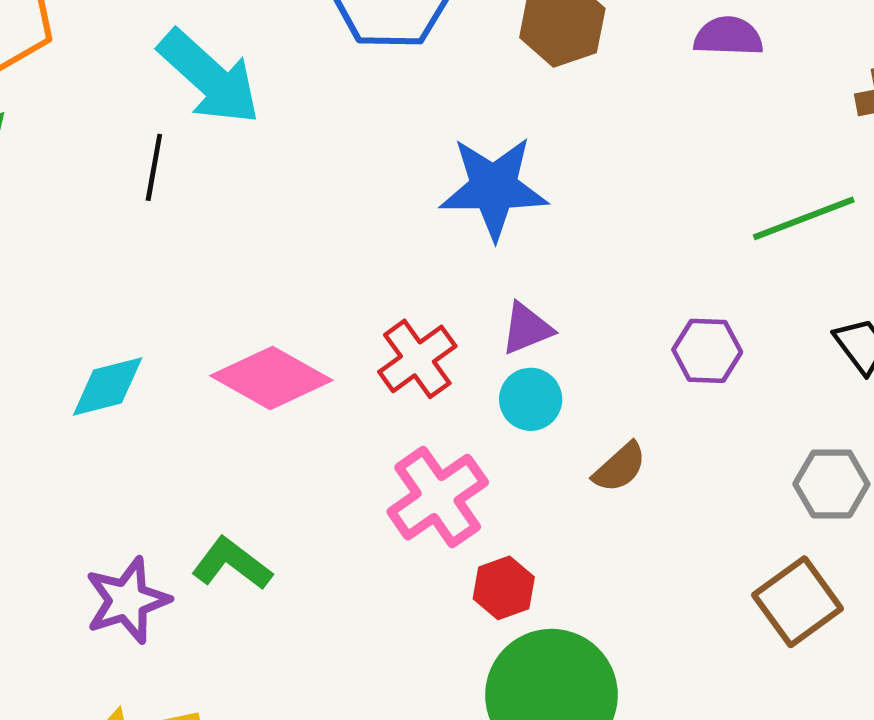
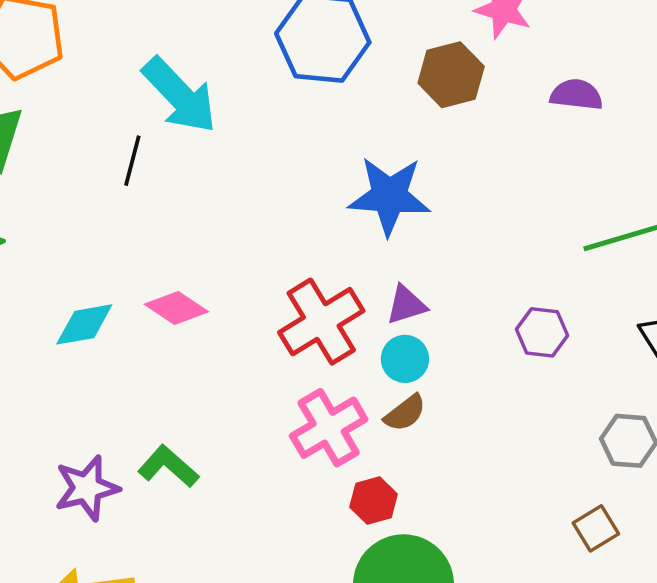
red cross: (417, 359) -> (321, 322), size x1.4
pink diamond: (271, 378) -> (176, 308), moved, size x0.7
brown semicircle: (620, 467) -> (405, 413), moved
brown square: (798, 602) -> (596, 528), size x0.7

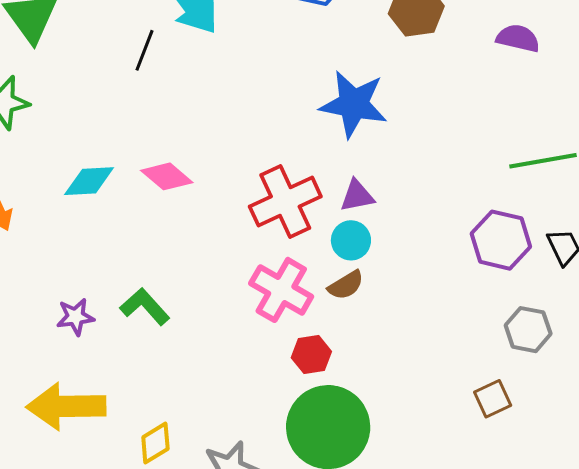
purple hexagon: (542, 332) -> (501, 240), moved, size x1.4
pink cross: (329, 428) -> (281, 290), turned -36
purple star: (87, 488) -> (75, 317), size x0.7

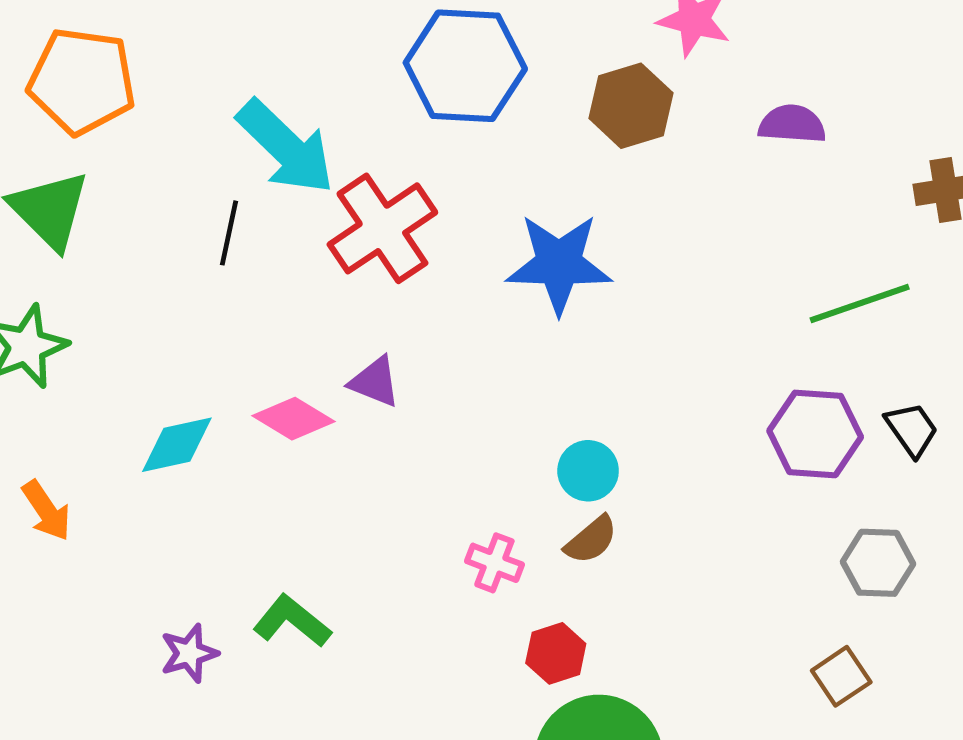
purple triangle: (357, 196) -> (375, 382), moved, turned 42
red cross: (285, 201) -> (382, 228), moved
pink cross: (281, 290) -> (494, 563), size x0.6

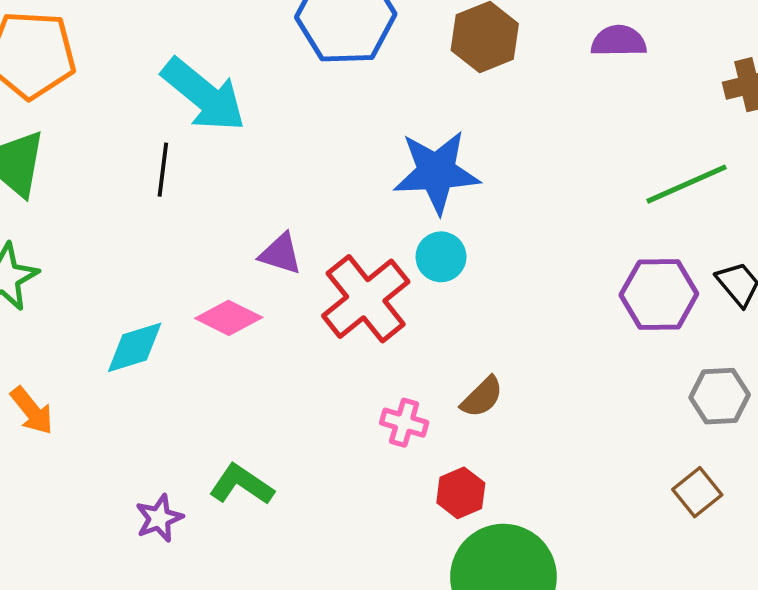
red cross: (382, 228) -> (366, 299), moved
purple triangle: (375, 382) -> (281, 254), moved
cyan circle: (588, 471) -> (441, 257), moved

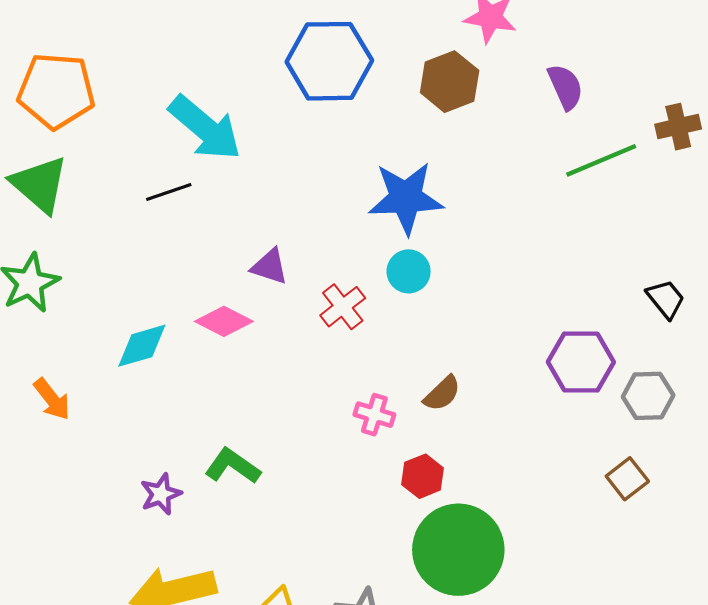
purple semicircle: (619, 41) -> (565, 87), turned 66
black line: (163, 170) -> (169, 192), turned 63
green line: (687, 184) -> (601, 160), moved
purple hexagon: (659, 294) -> (581, 362), moved
red cross: (366, 299) -> (343, 307), size x0.6

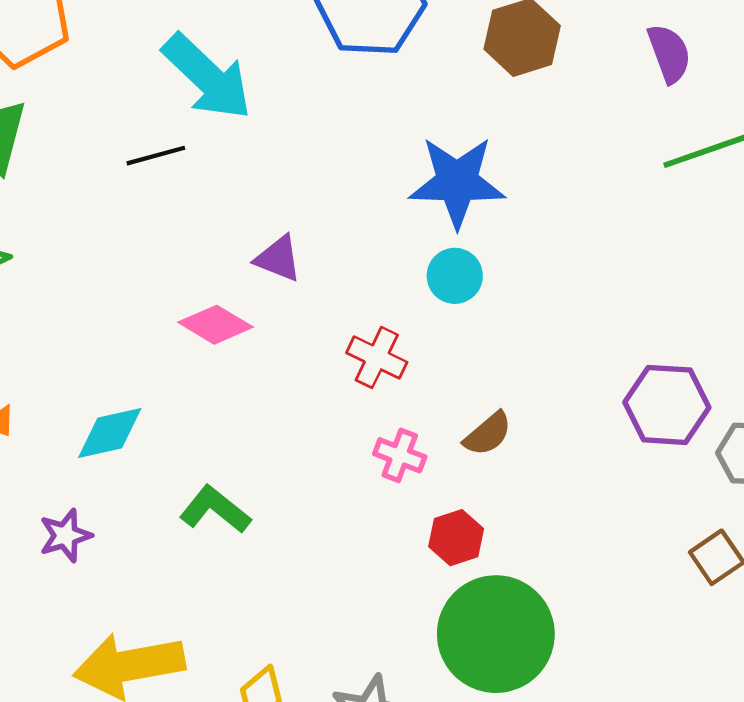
red cross: (343, 307) -> (377, 357), moved, turned -30
cyan diamond: (142, 346) -> (110, 433), moved
purple star: (161, 494) -> (65, 536), moved

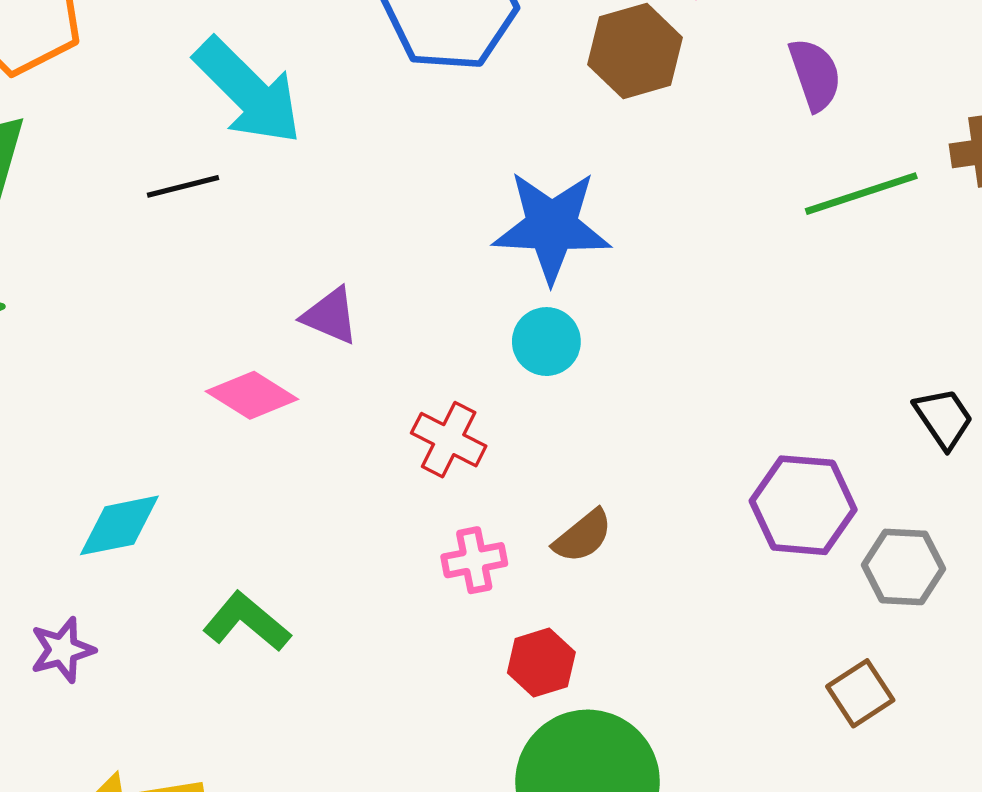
pink cross: (400, 455) -> (474, 560), turned -33

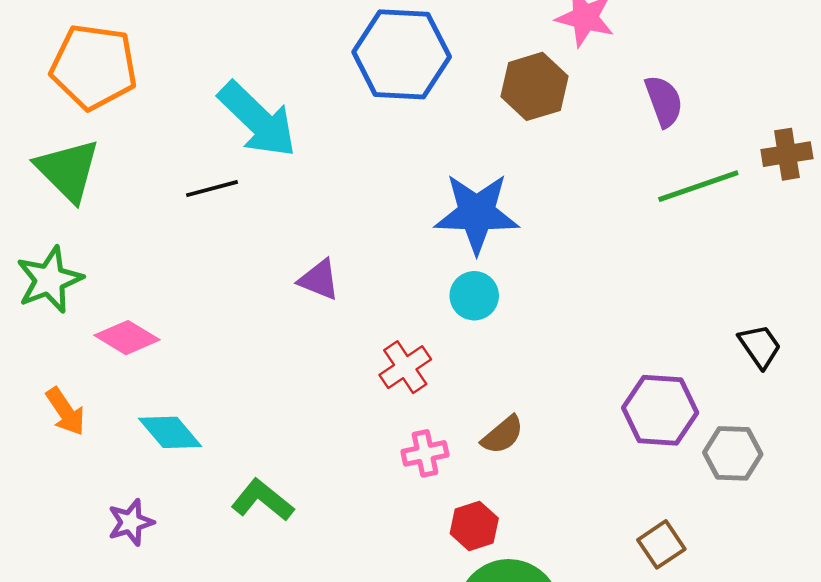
pink diamond: (252, 395) -> (127, 338), moved
red cross: (449, 440) -> (405, 367), turned 30
cyan diamond: (119, 525) -> (170, 432), turned 62
brown square: (860, 693) -> (661, 544), moved

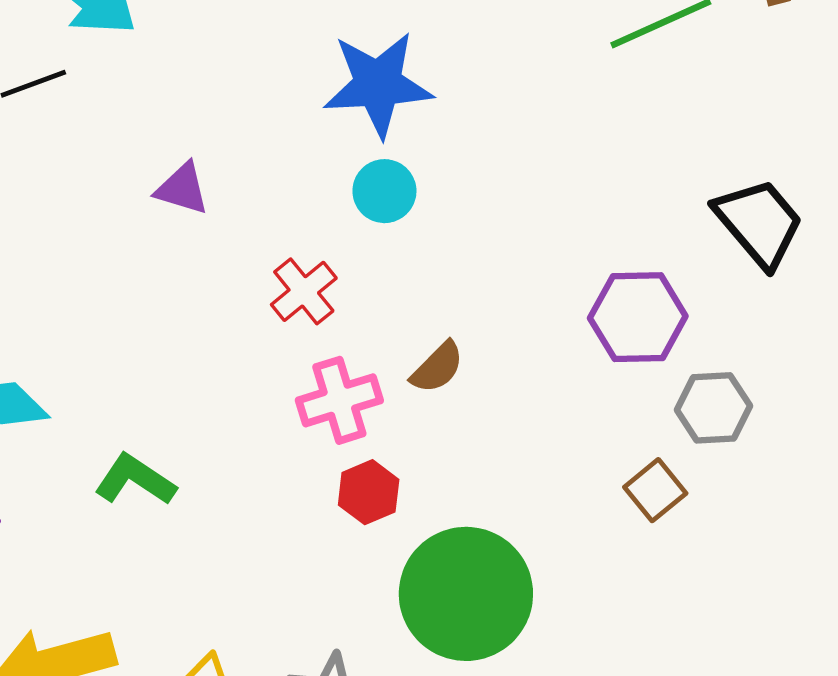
black trapezoid: (760, 346) -> (759, 223), size x1.6
pink cross: (425, 453) -> (339, 400), size x1.4
gray hexagon: (733, 453) -> (713, 408), moved
red hexagon: (474, 526) -> (369, 492), moved

